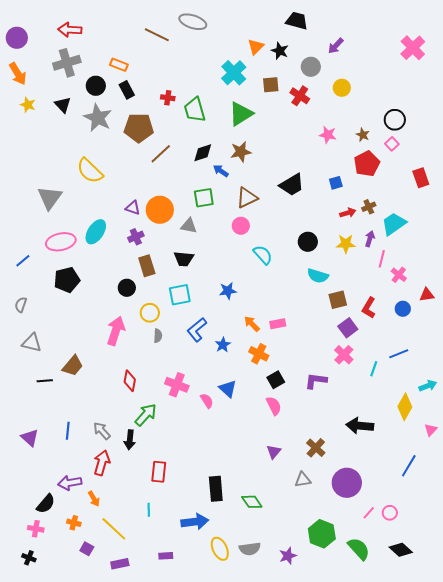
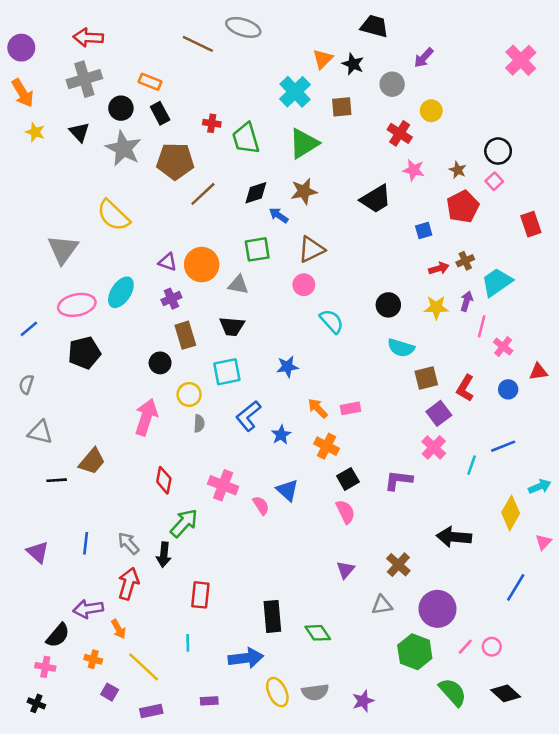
red cross: (300, 96) -> (400, 133), moved
black trapezoid: (292, 185) -> (376, 199), moved
green hexagon: (322, 534) -> (415, 652), moved

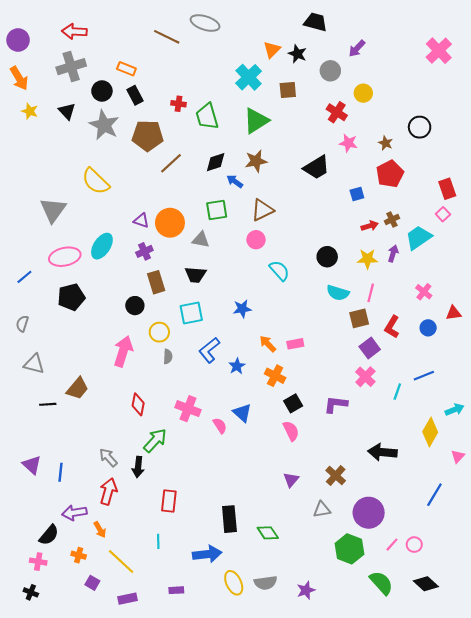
pink square: (494, 181) -> (443, 214), moved
pink line: (482, 326) -> (371, 293), moved
blue line: (86, 543) -> (61, 472), moved

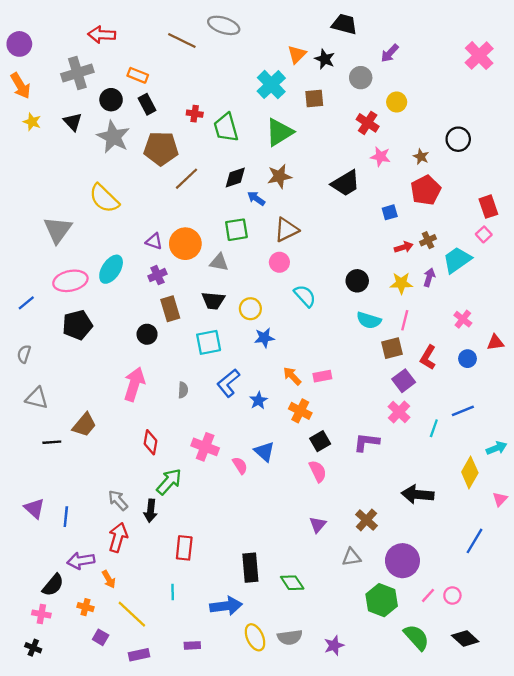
red arrow: (74, 32) -> (102, 35), moved
yellow circle: (159, 332) -> (250, 309), moved

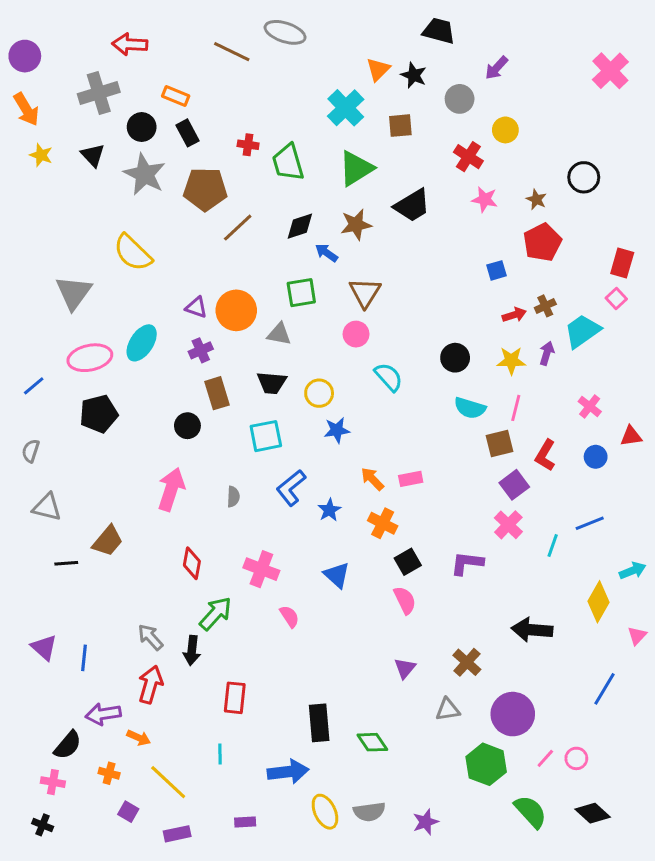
black trapezoid: (346, 183) -> (412, 205), moved
red rectangle: (488, 207) -> (622, 263), turned 35
brown triangle: (286, 230) -> (365, 293), turned -32
pink semicircle: (240, 465) -> (289, 616), moved
orange arrow: (109, 579) -> (139, 738), turned -36

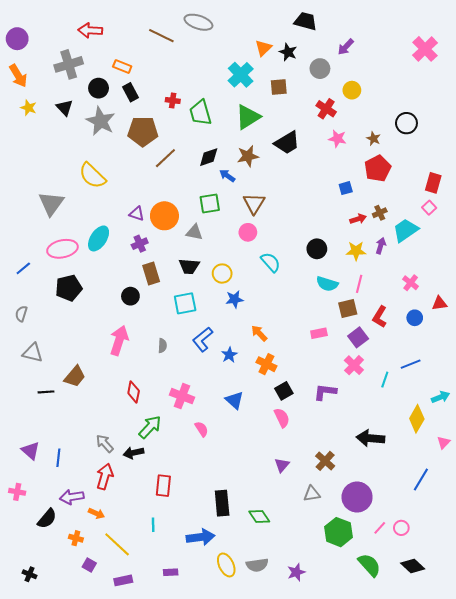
pink rectangle: (411, 479) -> (319, 333), moved
black arrow: (192, 650) -> (134, 453), turned 72
pink cross: (53, 782) -> (17, 492), moved

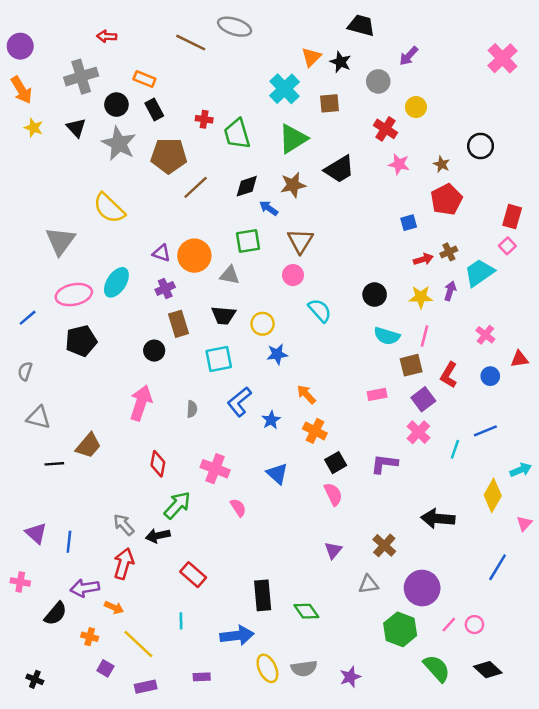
red arrow: (90, 30) -> (107, 36), size x0.7
red rectangle: (163, 486) -> (193, 575), turned -55

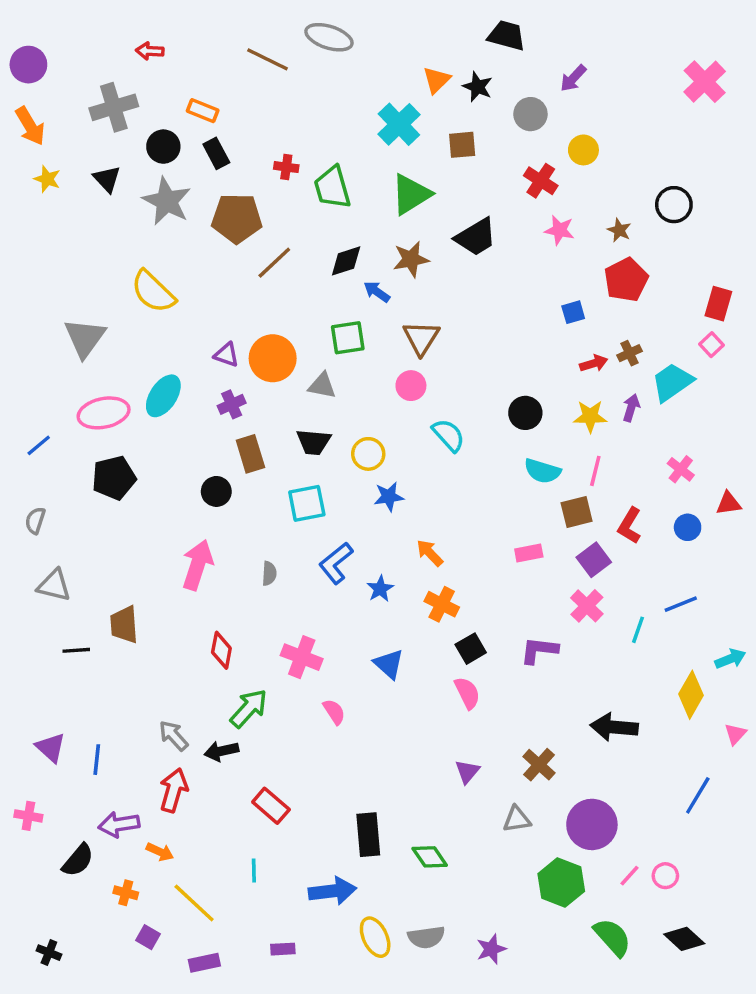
brown trapezoid: (88, 446) -> (124, 625), turned 136

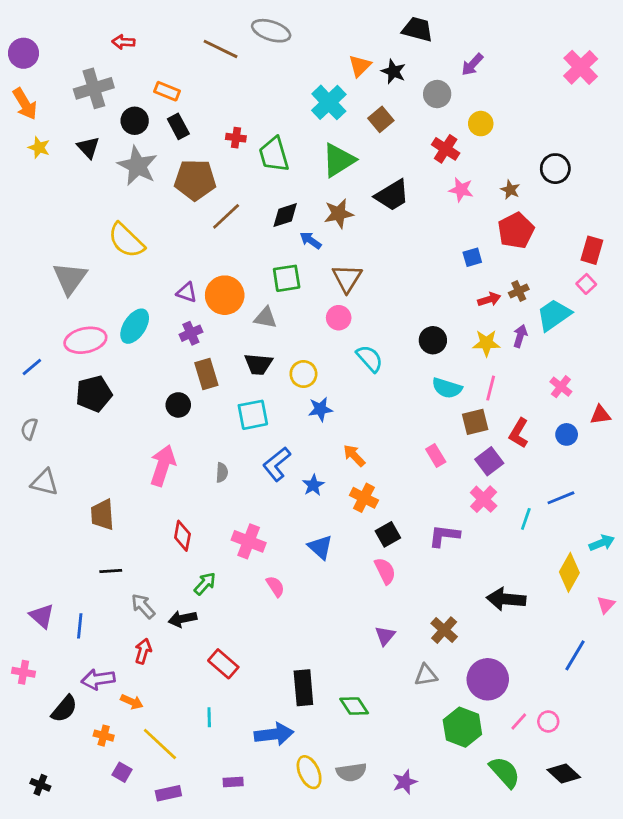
brown square: (462, 145) -> (381, 119), turned -35
pink rectangle: (529, 553) -> (436, 456), turned 70
black line: (76, 650) -> (111, 571), moved
green arrow: (249, 708) -> (205, 584), size x0.7
red arrow: (174, 790) -> (143, 651), size x0.7

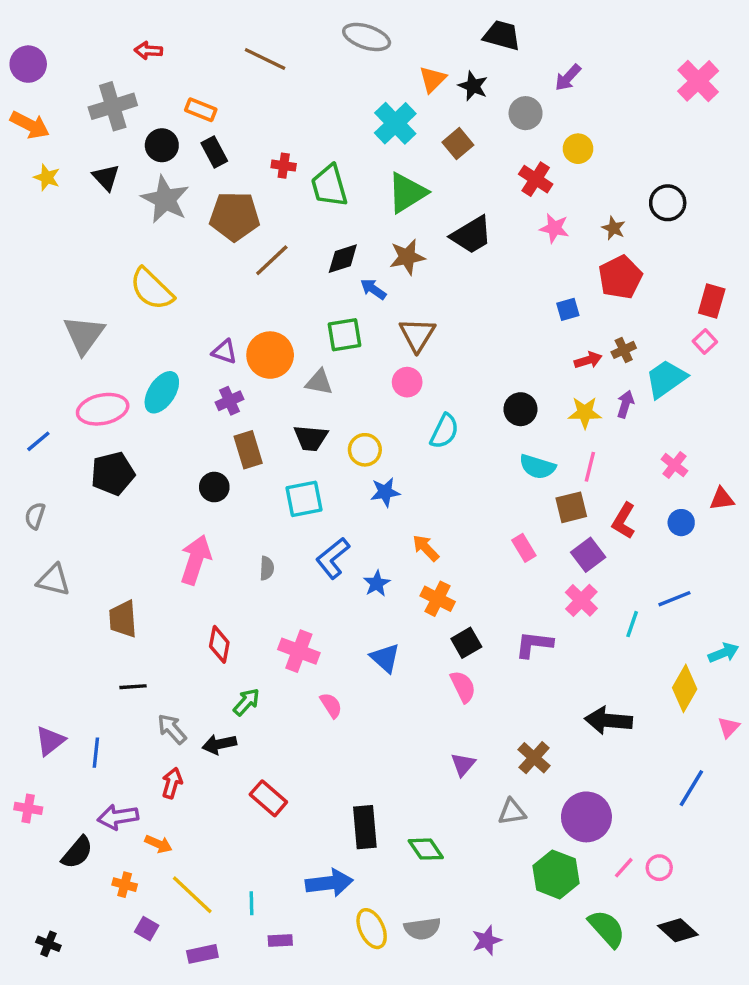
gray ellipse: (271, 31) -> (367, 37), moved
orange arrow: (25, 104) -> (30, 125), turned -32
cyan semicircle: (370, 359) -> (444, 431), turned 68
purple triangle: (42, 616) -> (50, 741), turned 40
cyan line: (209, 717) -> (251, 903), moved

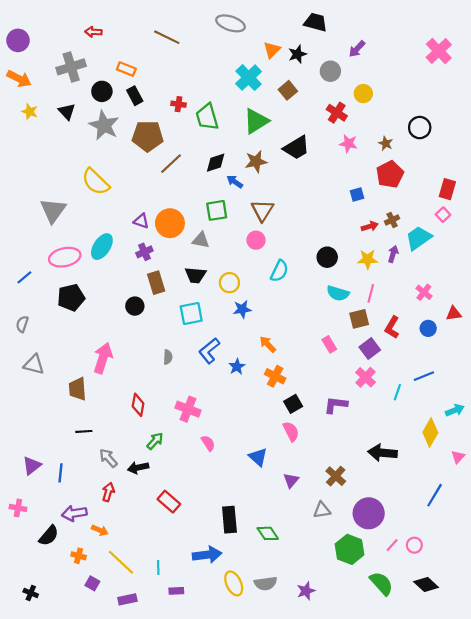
black star: (473, 86) -> (297, 54), turned 30
pink arrow: (196, 560) -> (103, 358), moved
blue triangle: (385, 658) -> (258, 457), moved

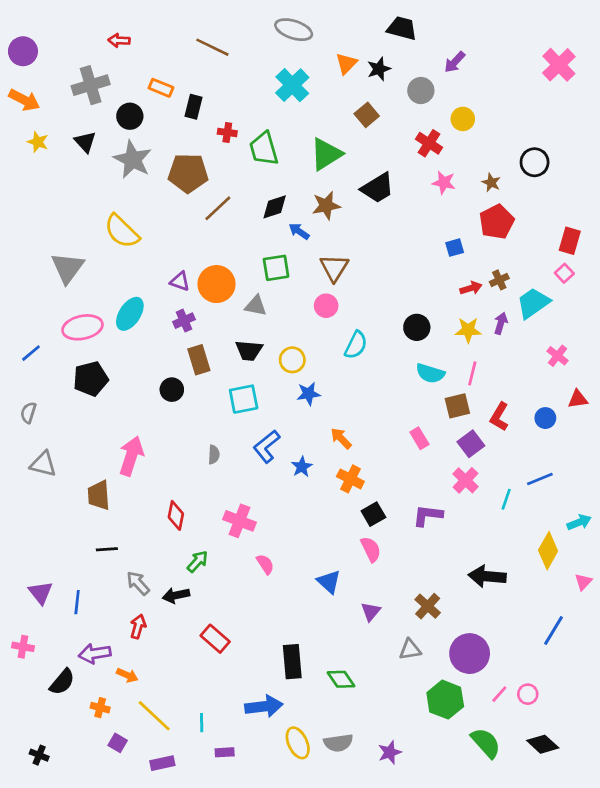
cyan cross: (249, 78) -> (292, 85), moved
black rectangle: (135, 96) -> (193, 107), moved, turned 42
pink cross: (424, 292) -> (558, 356), moved
purple triangle: (32, 465) -> (41, 593), turned -30

